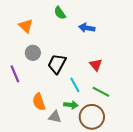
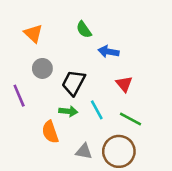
green semicircle: (60, 13) -> (84, 30), moved
blue arrow: (87, 28) -> (109, 52), moved
green arrow: (71, 105) -> (68, 111), moved
gray triangle: (55, 117) -> (84, 151), moved

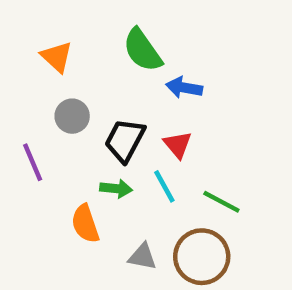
green semicircle: (84, 30) -> (142, 50), size x1.5
red triangle: (124, 84) -> (178, 145), moved

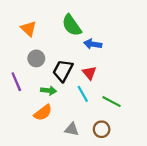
green arrow: (116, 189) -> (48, 91), moved
orange semicircle: (85, 224) -> (43, 113), turned -108
brown circle: (202, 257) -> (102, 129), size x0.6

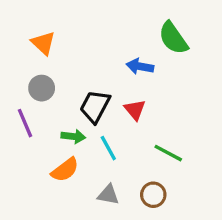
green semicircle: (72, 25) -> (173, 38), moved
gray circle: (36, 58) -> (42, 88), moved
cyan line: (83, 94) -> (108, 148), moved

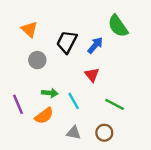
blue arrow: (140, 66) -> (95, 45), turned 120
gray circle: (42, 88) -> (37, 60), moved
black trapezoid: (95, 106) -> (67, 42), moved
purple line: (25, 123) -> (18, 104), moved

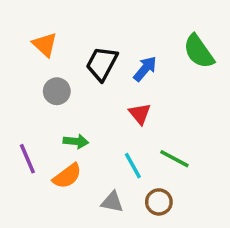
green semicircle: (118, 26) -> (199, 51), moved
cyan line: (74, 101) -> (133, 166), moved

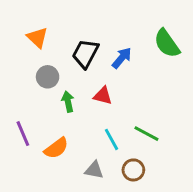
red triangle: (140, 114) -> (103, 96), moved, turned -36
green arrow: (76, 141) -> (68, 102), moved, turned -108

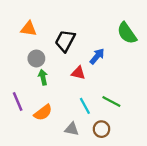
orange triangle: (37, 38) -> (29, 29), turned -35
blue arrow: (122, 58) -> (97, 56), moved
green arrow: (68, 102) -> (43, 77), moved

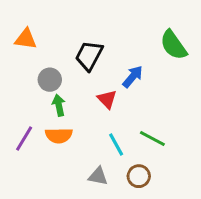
orange triangle: (29, 29) -> (26, 39), moved
red triangle: (78, 73) -> (107, 99), turned 32
purple line: (18, 102) -> (24, 138), turned 54
orange semicircle: (43, 113) -> (59, 135), moved, turned 36

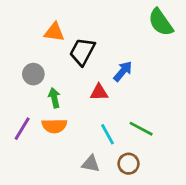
orange triangle: (26, 39) -> (54, 32), moved
green semicircle: (173, 45) -> (161, 22), moved
gray circle: (50, 80) -> (33, 74), moved
red triangle: (107, 99) -> (99, 92), turned -48

